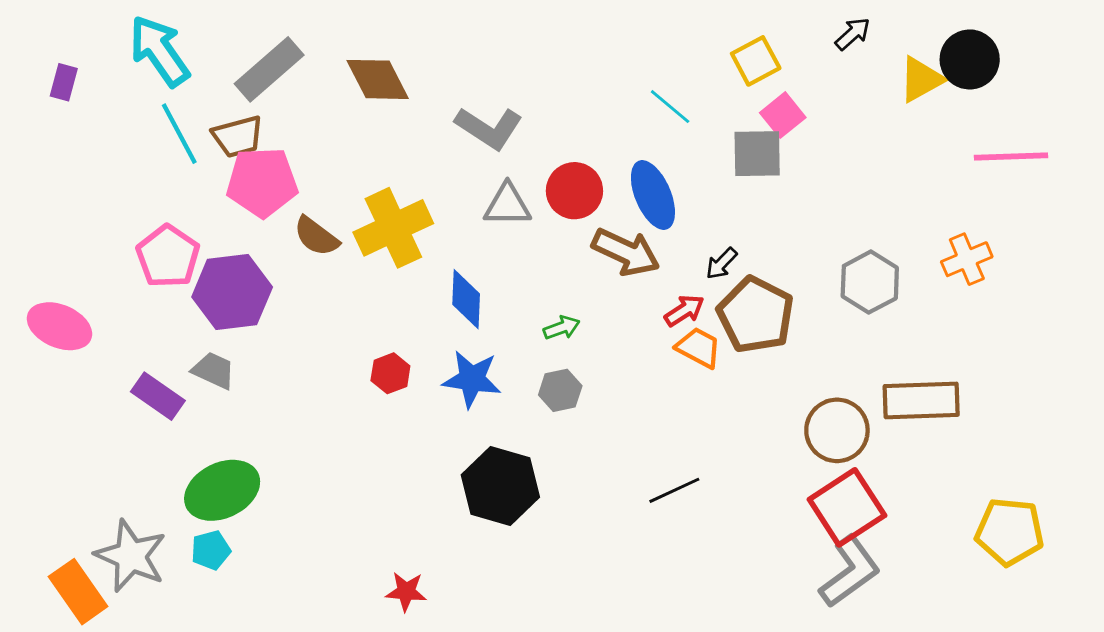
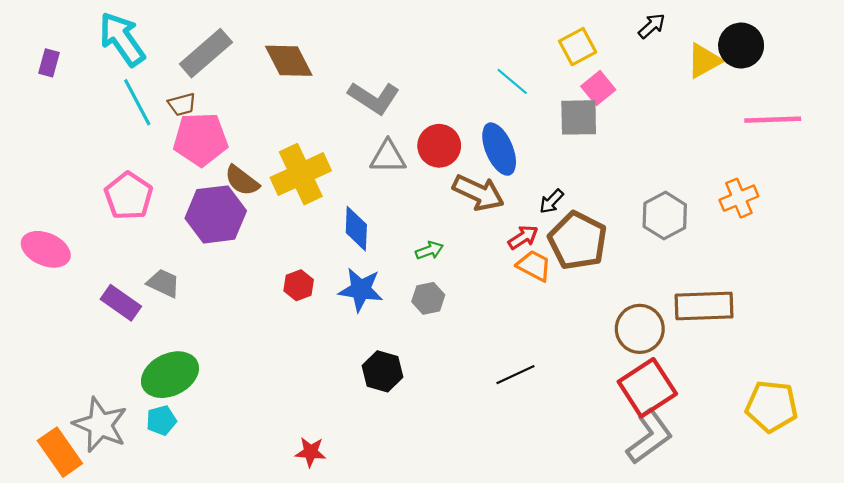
brown trapezoid: (238, 136) -> (182, 104), size x0.7
purple hexagon: (232, 292) -> (216, 214), moved
black hexagon: (500, 486) -> (383, 371), size x0.7

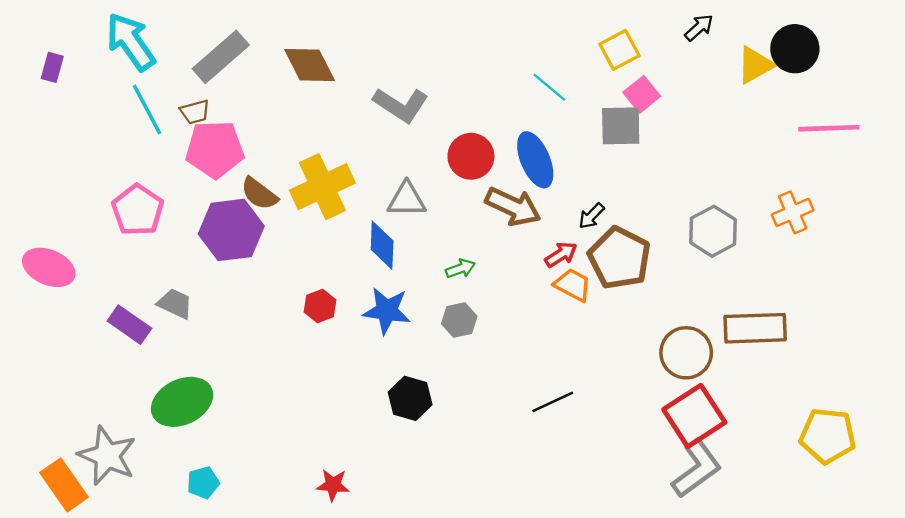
gray triangle: (388, 157) -> (407, 200), moved
cyan pentagon: (161, 420) -> (203, 483), moved

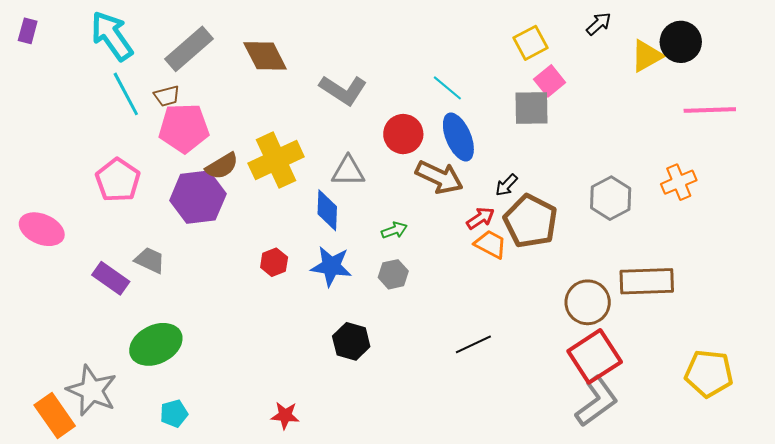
purple rectangle: (52, 67) -> (28, 31), moved
cyan line: (549, 87) -> (447, 88), moved
brown semicircle: (259, 194) -> (222, 166), turned -68

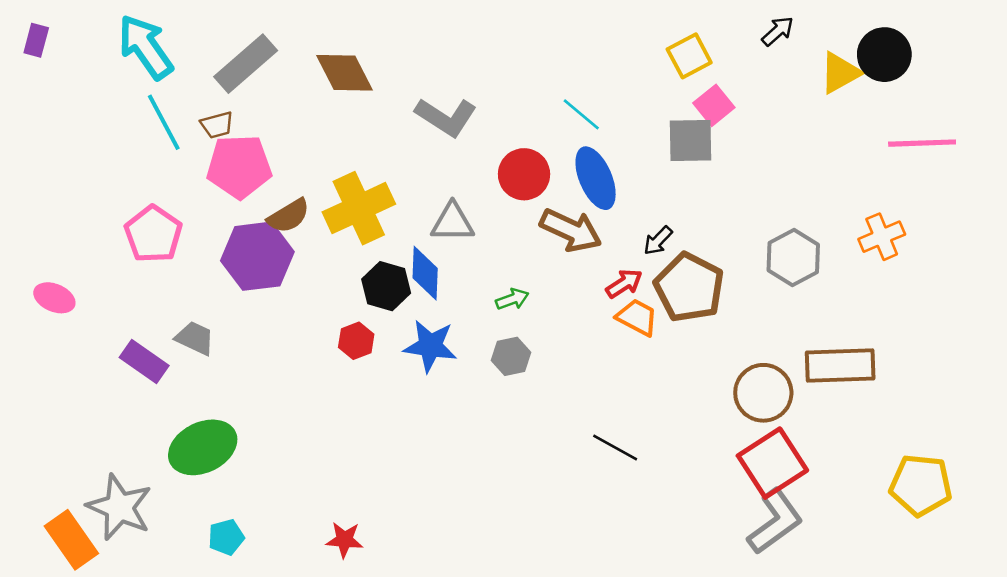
pink ellipse: (42, 229) -> (54, 298), size x0.7
black hexagon: (351, 341) -> (386, 286), moved
black line: (473, 344) -> (615, 447), turned 54
red star: (285, 415) -> (344, 540), moved

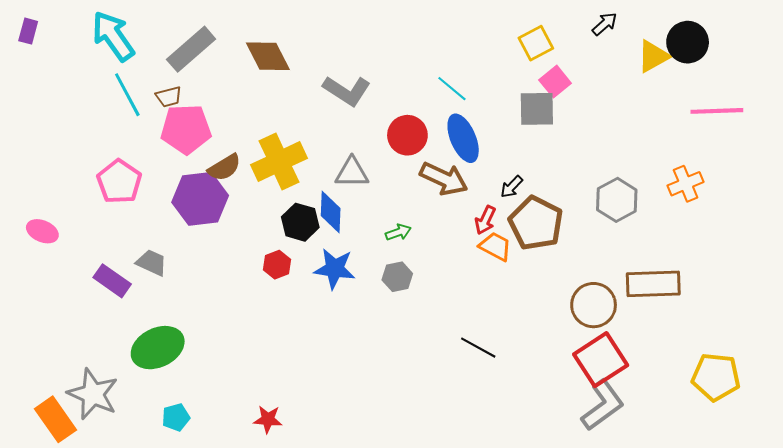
red arrow: (624, 284) -> (485, 220), turned 148

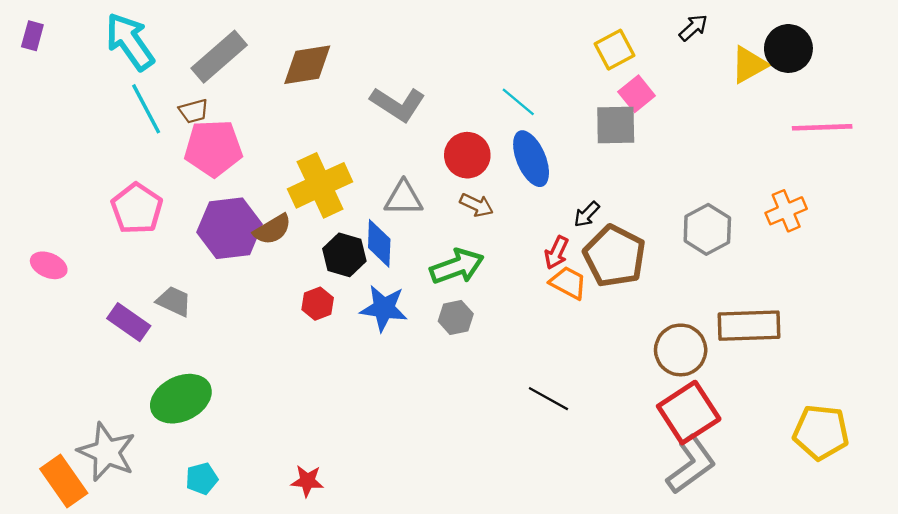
brown diamond: (268, 56) -> (307, 65), turned -72
brown semicircle: (224, 168) -> (272, 229), moved
brown arrow: (444, 179) -> (477, 205), moved, size x0.6
green arrow: (398, 232) -> (457, 266), size x1.8

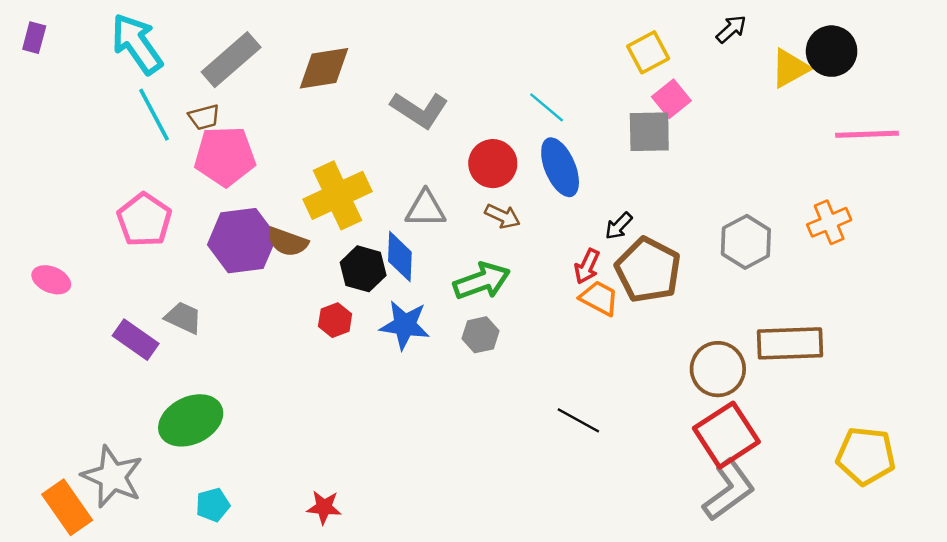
brown semicircle: (272, 229) -> (287, 242), turned 51

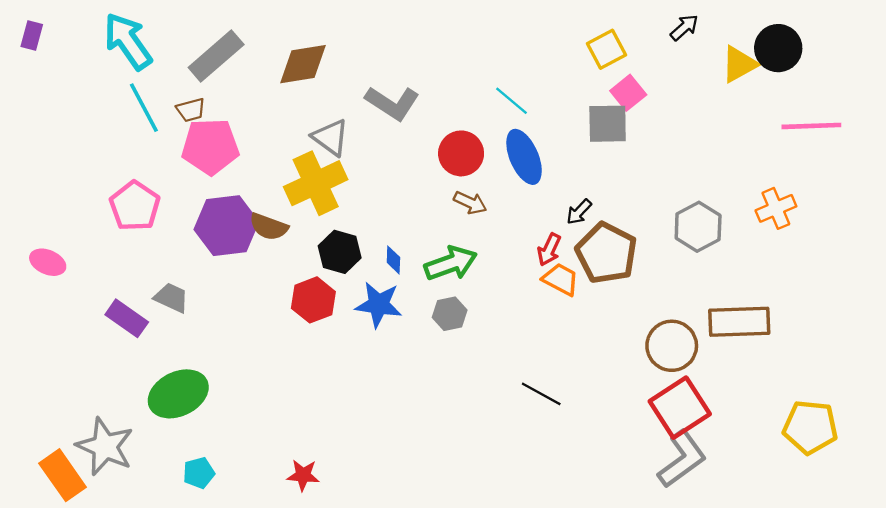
gray triangle: (426, 209) -> (331, 137), moved, turned 36
blue diamond: (400, 257) -> (393, 260), moved, size x0.6
red hexagon: (335, 320) -> (313, 300), size x1.4

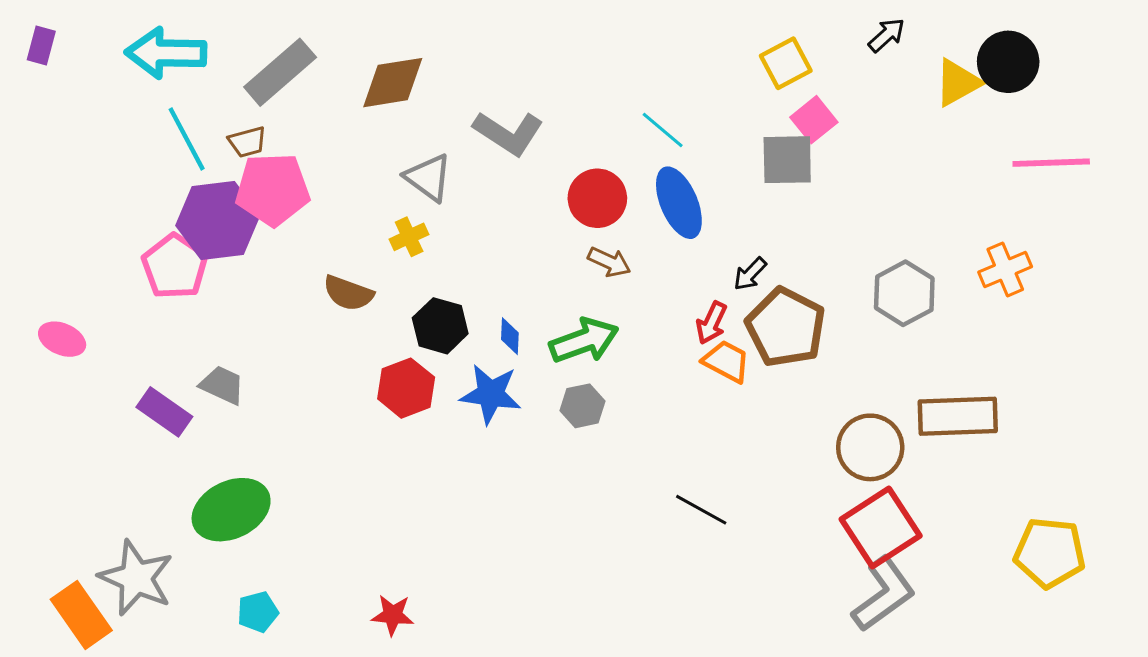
cyan arrow: (128, 41) -> (166, 53), turned -54
yellow cross: (316, 183) -> (409, 237), size x0.5
purple hexagon: (226, 226) -> (218, 221), moved

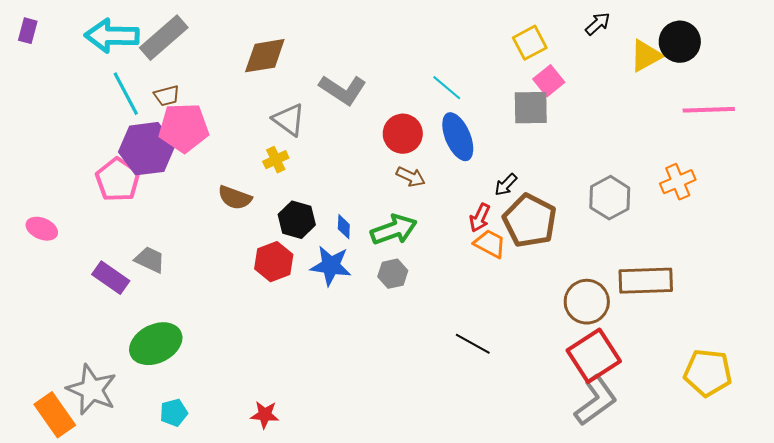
gray rectangle: (280, 72) -> (164, 38), moved

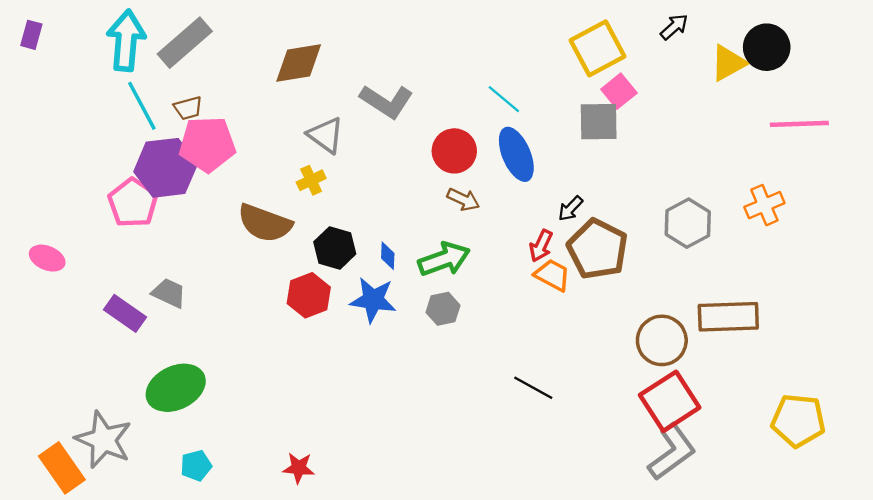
cyan arrow: (112, 36) -> (126, 40), turned 94
yellow square: (530, 43) -> (598, 48), size x1.4
brown semicircle: (235, 198) -> (265, 223), size x1.4

